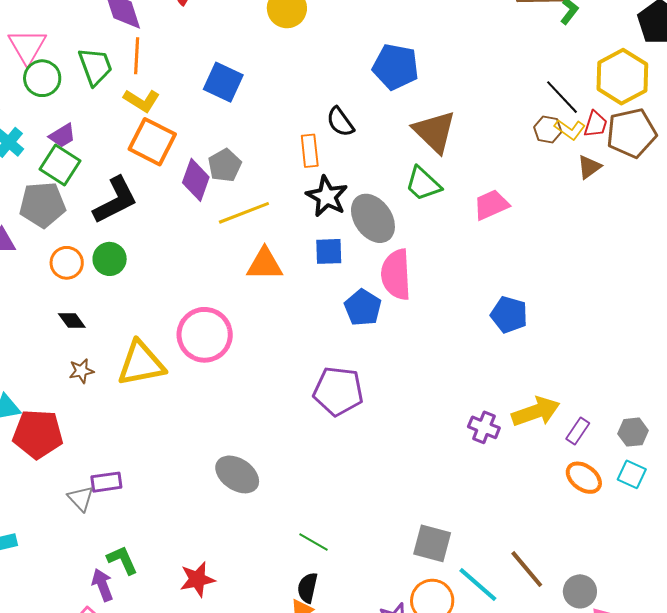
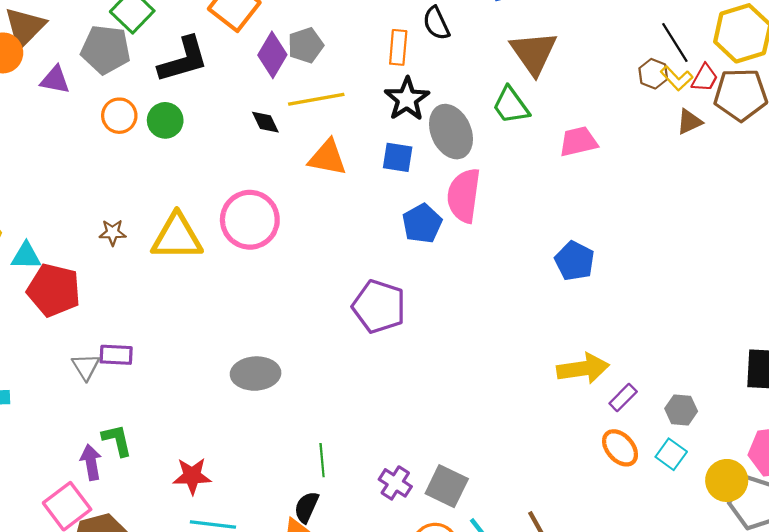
black diamond: (72, 321) -> (265, 122), moved
purple cross: (484, 427) -> (395, 483), moved
gray ellipse: (237, 474) -> (256, 374), turned -48
green line: (313, 542) -> (322, 460), turned 44

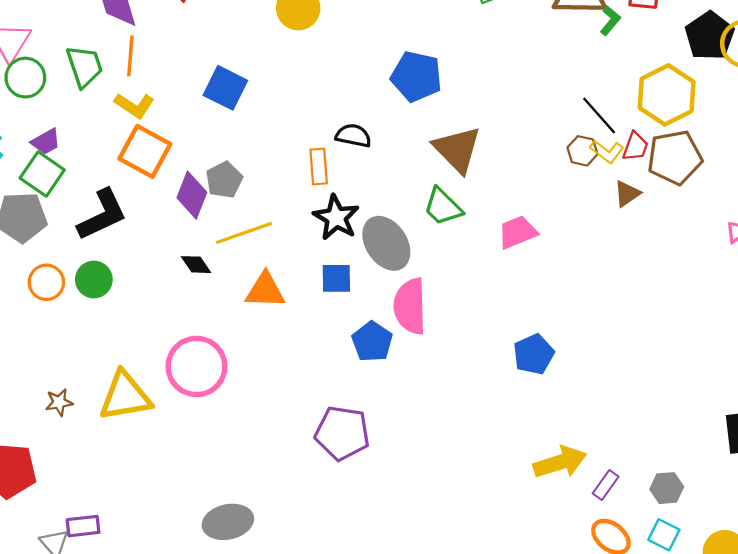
black semicircle: (436, 23) -> (353, 136), turned 136
blue pentagon: (575, 261) -> (534, 354), turned 30

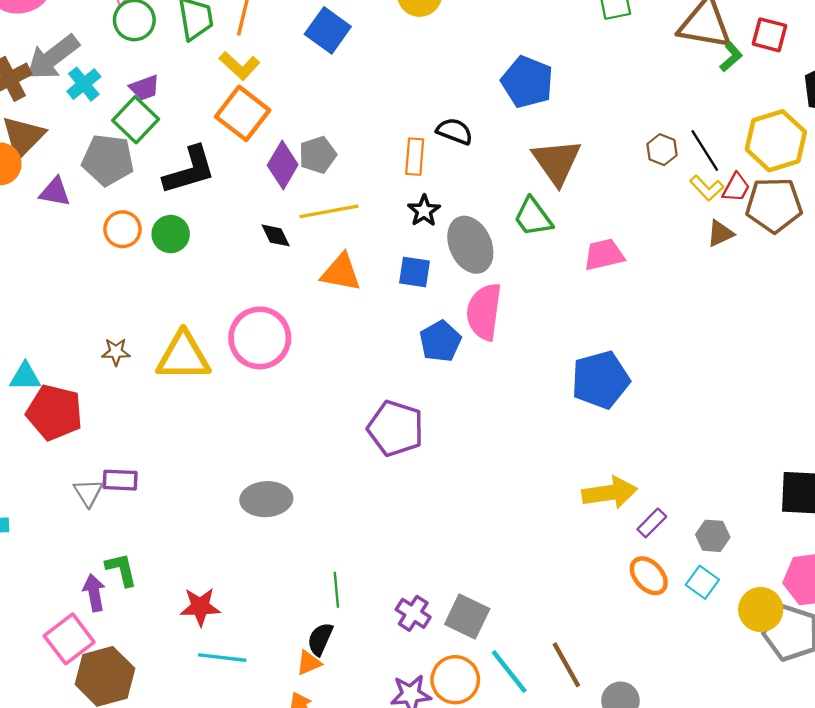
blue square: (225, 88) -> (328, 30), moved
brown hexagon: (582, 151) -> (662, 150), moved
black star: (336, 217) -> (424, 211), size x0.7
blue pentagon: (534, 354) -> (600, 380), size x1.4

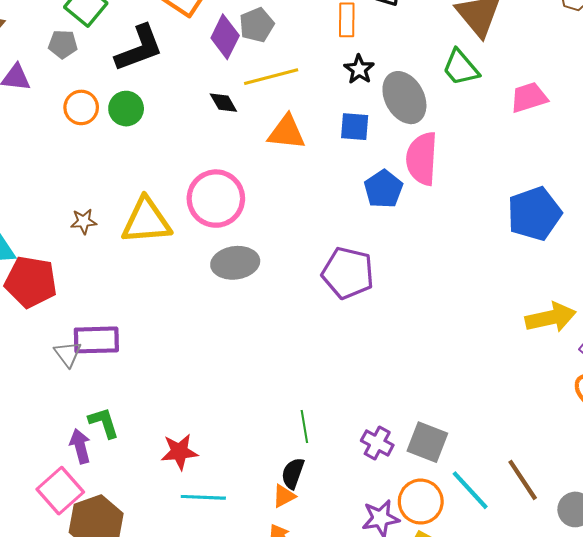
gray pentagon: (108, 160) -> (63, 44), size x0.6
purple rectangle: (120, 480) -> (96, 340), size x1.4
gray ellipse: (266, 499) -> (235, 263), moved

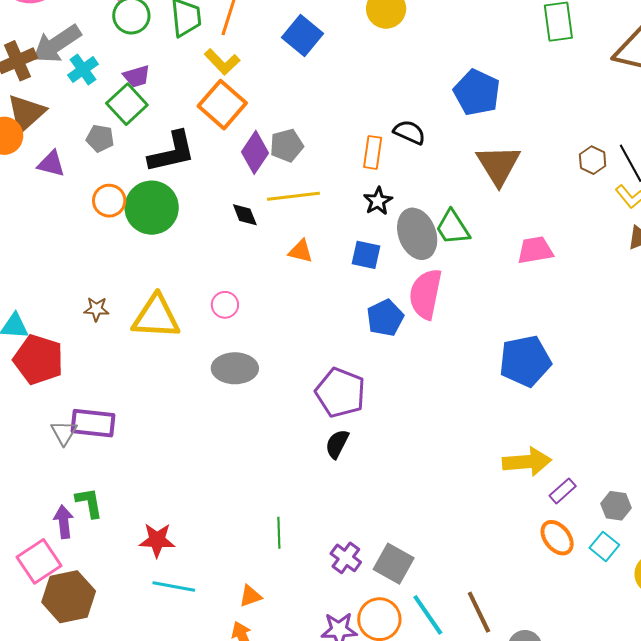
green trapezoid: (461, 68) -> (453, 227), moved
green circle: (126, 109) -> (152, 208), size x1.6
orange triangle: (286, 132) -> (301, 251), size x0.7
pink circle: (216, 199) -> (225, 305), size x0.5
black semicircle: (293, 473) -> (337, 444), moved

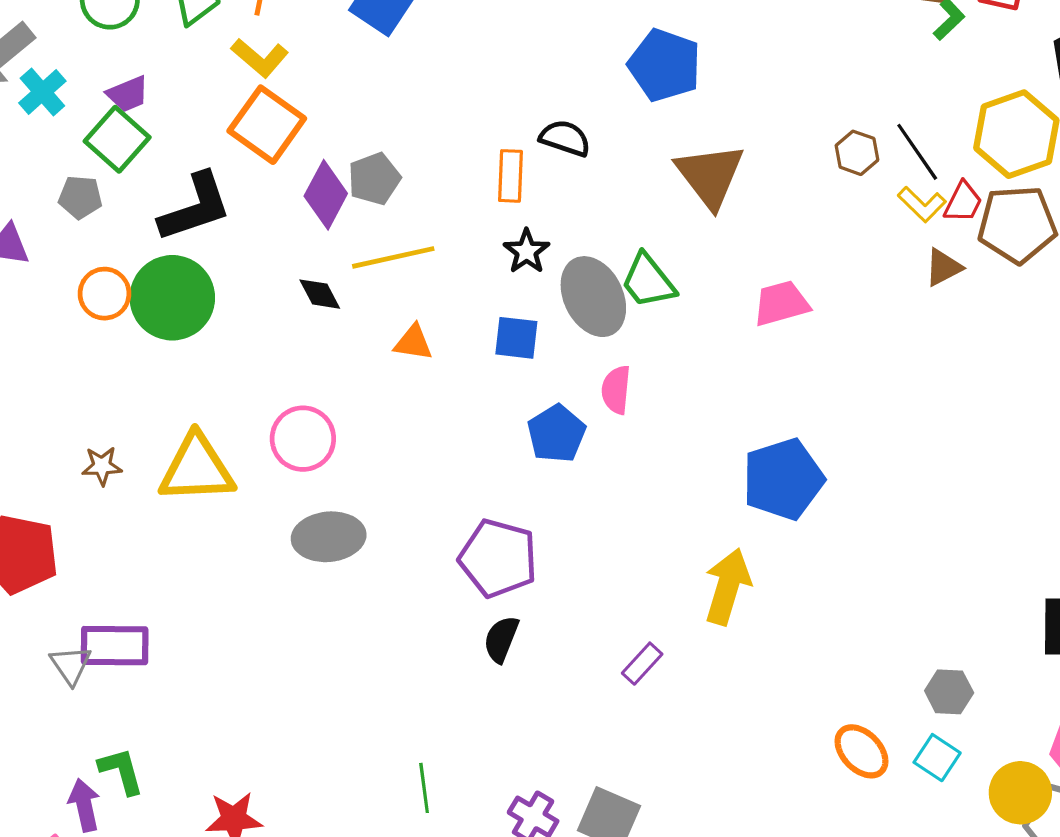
pink semicircle: (426, 294) -> (616, 390), size x0.6
pink circle: (225, 305) -> (303, 439), size x1.5
yellow arrow: (527, 462) -> (728, 587), moved, turned -63
purple rectangle: (563, 491) -> (642, 664), moved

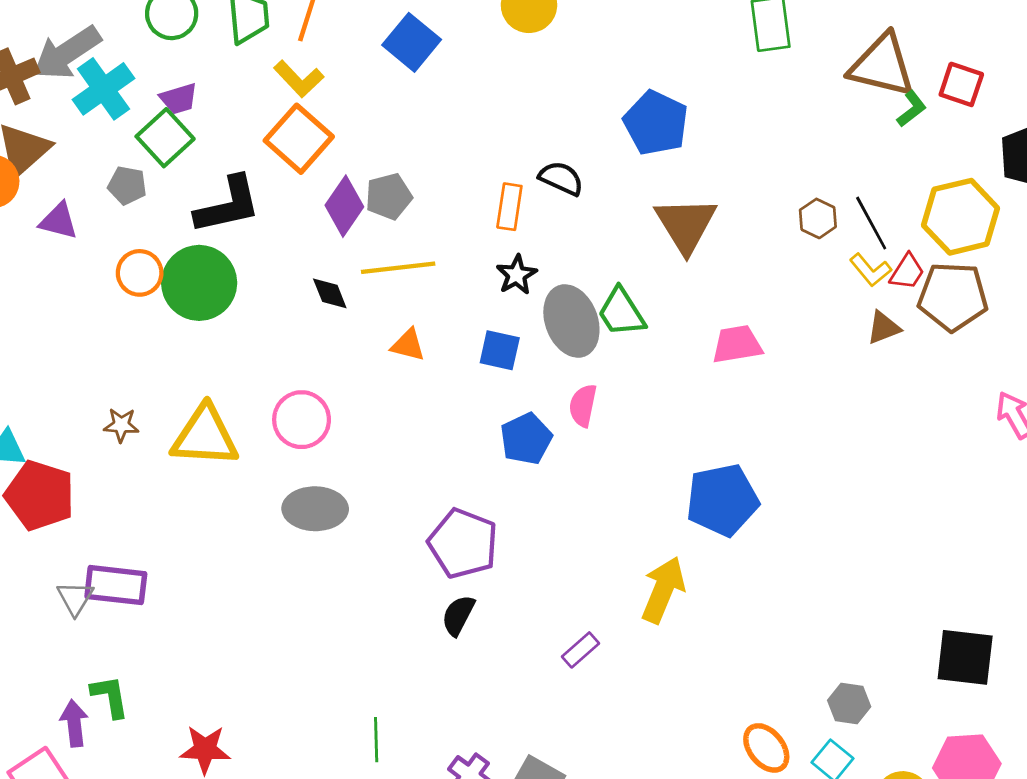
cyan cross: (42, 92) -> (103, 89), size x1.4

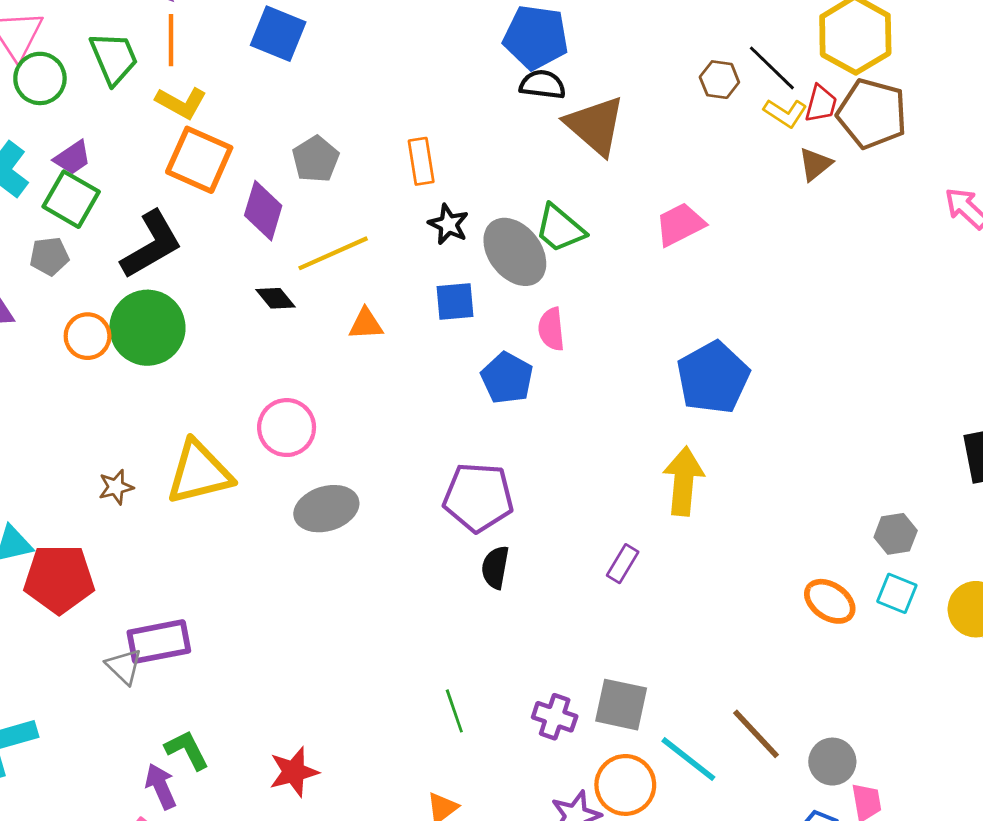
black semicircle: (561, 178) -> (543, 85), moved
gray pentagon: (389, 196) -> (316, 159), moved
brown pentagon: (953, 297) -> (872, 114), turned 30

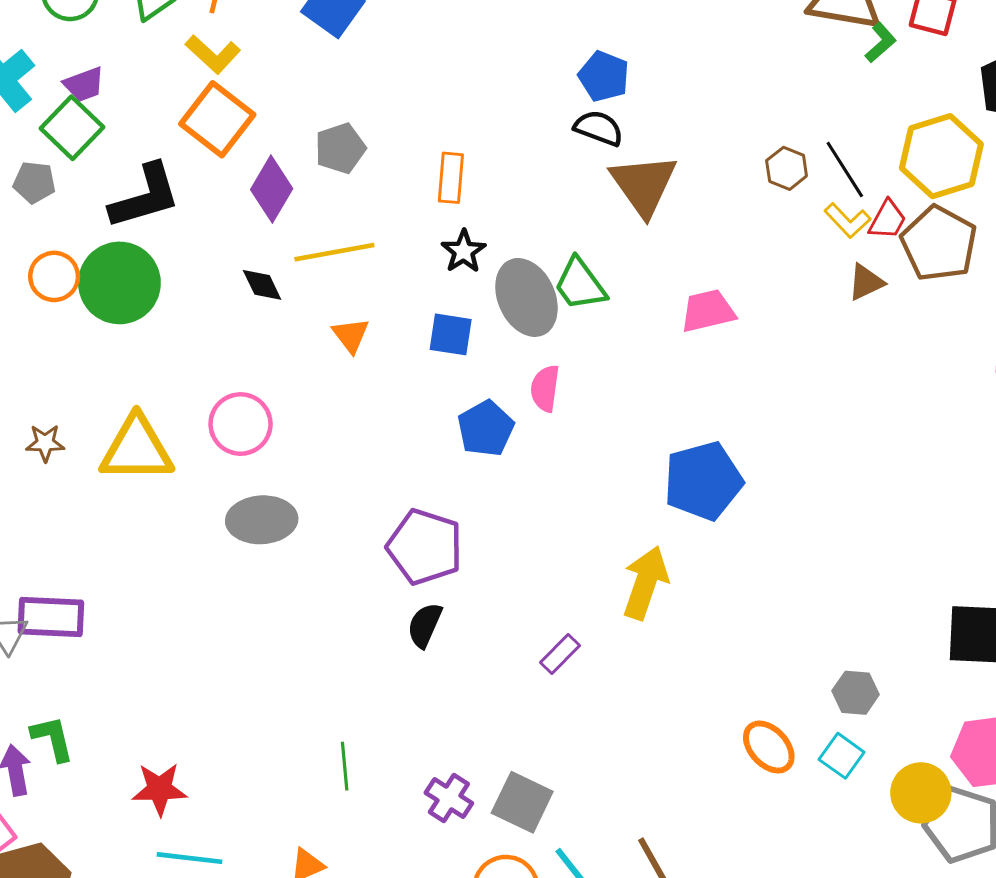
blue pentagon: (536, 37) -> (604, 76), size x0.7
orange triangle: (366, 324) -> (351, 335), turned 42

